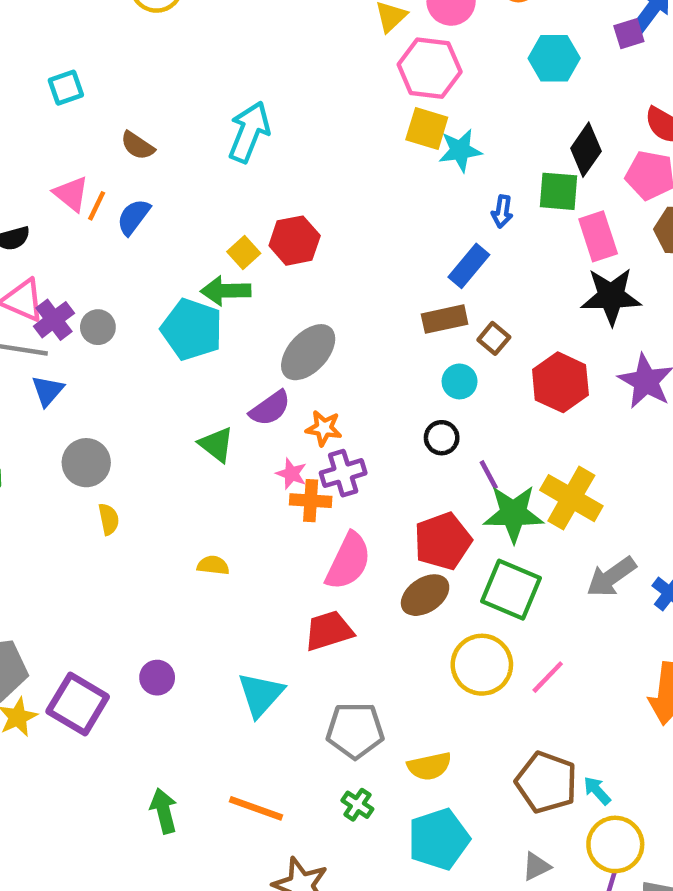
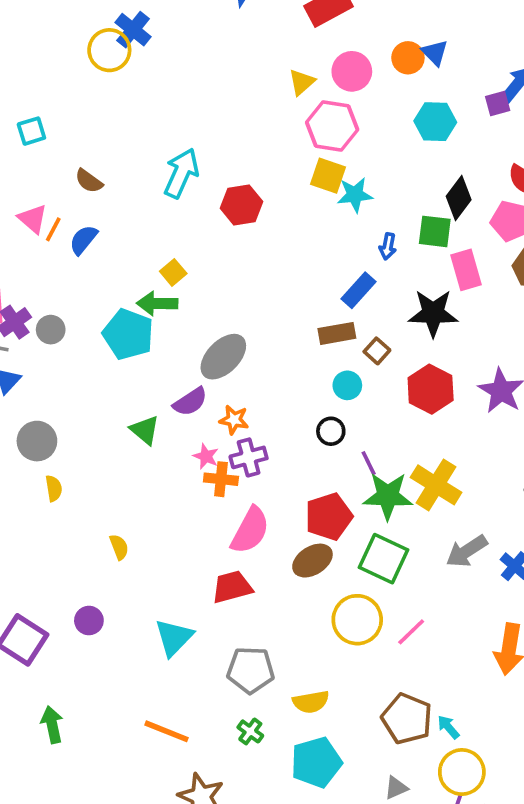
red hexagon: (295, 241) -> (242, 205), moved
black star: (611, 296) -> (433, 313), moved
yellow semicircle: (213, 565) -> (119, 547), moved, turned 60
green arrow: (164, 811) -> (52, 725), moved

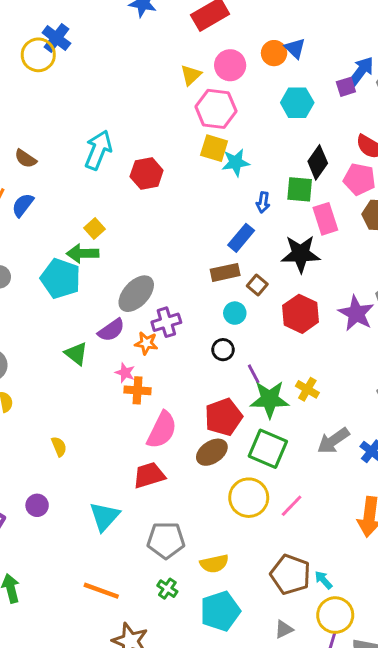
purple cross: (249, 457) -> (166, 322), moved
yellow cross: (436, 485) -> (307, 389), size x0.6

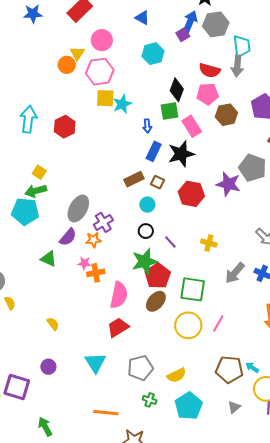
orange circle: (274, 53) -> (67, 65), moved
blue rectangle: (241, 238) -> (154, 151), moved
green star: (270, 399) -> (145, 261), moved

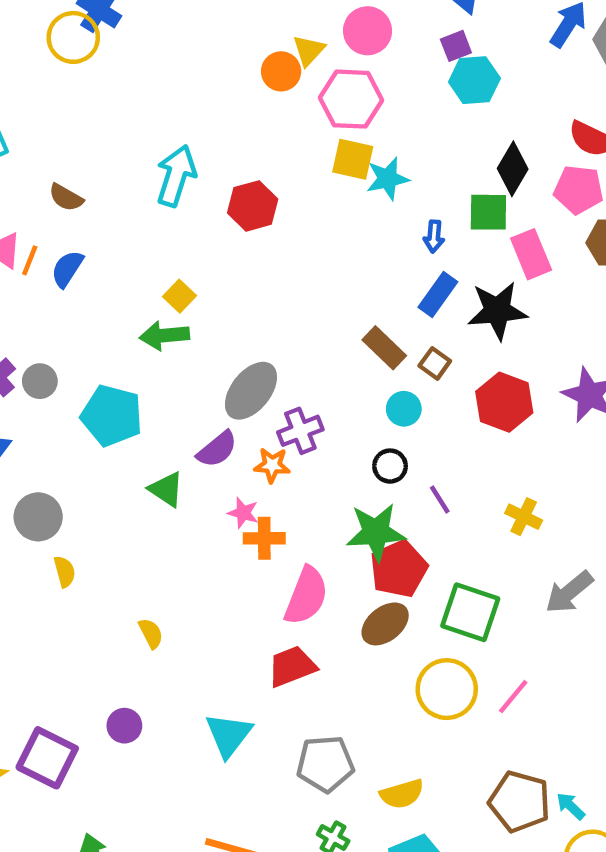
purple square: (183, 35) -> (456, 46), moved
brown rectangle: (134, 179) -> (384, 348), turned 60
cyan pentagon: (25, 211) -> (112, 416), moved

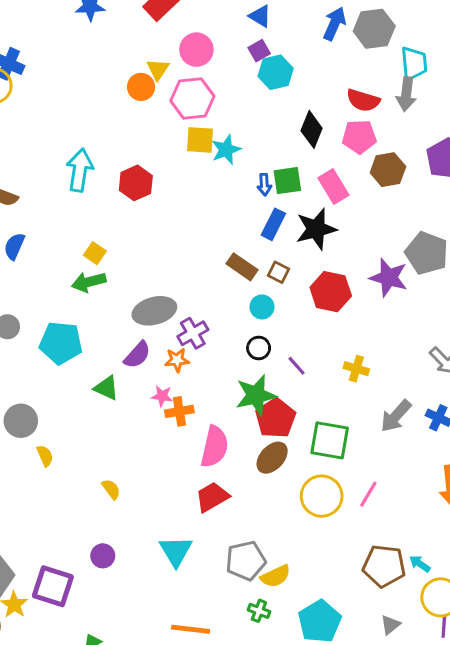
green square: (488, 212) -> (287, 181), moved
gray ellipse: (251, 391) -> (154, 311), turned 45
yellow semicircle: (402, 794) -> (276, 576), moved

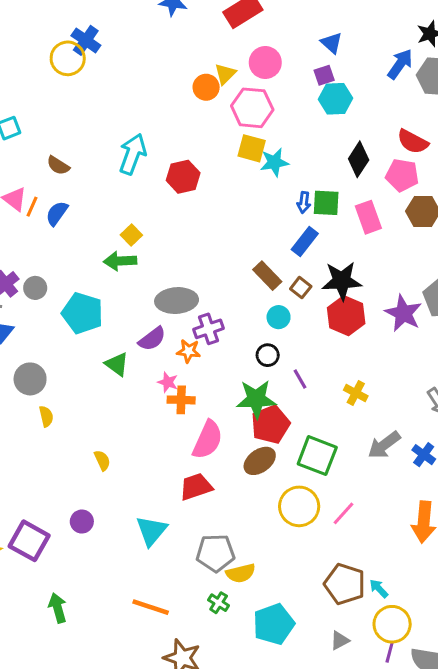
black star: (316, 229) -> (342, 281), moved

